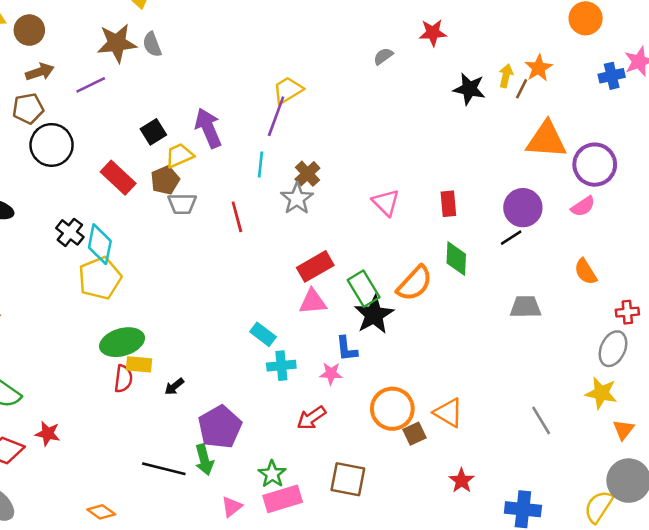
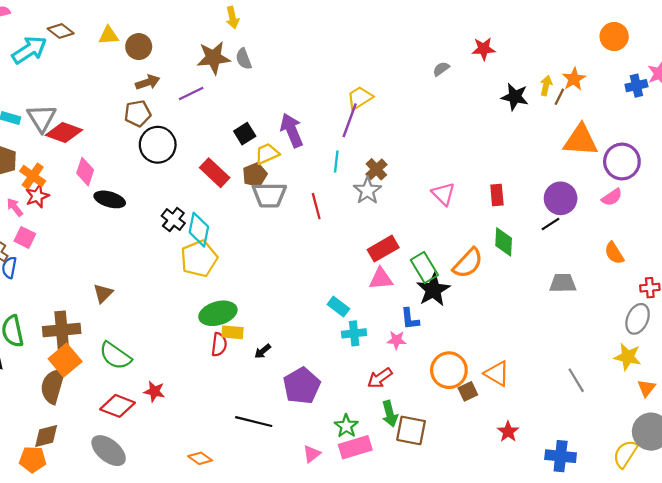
gray trapezoid: (182, 204) -> (269, 195), size x1.4
green arrow: (204, 460) -> (390, 414), moved

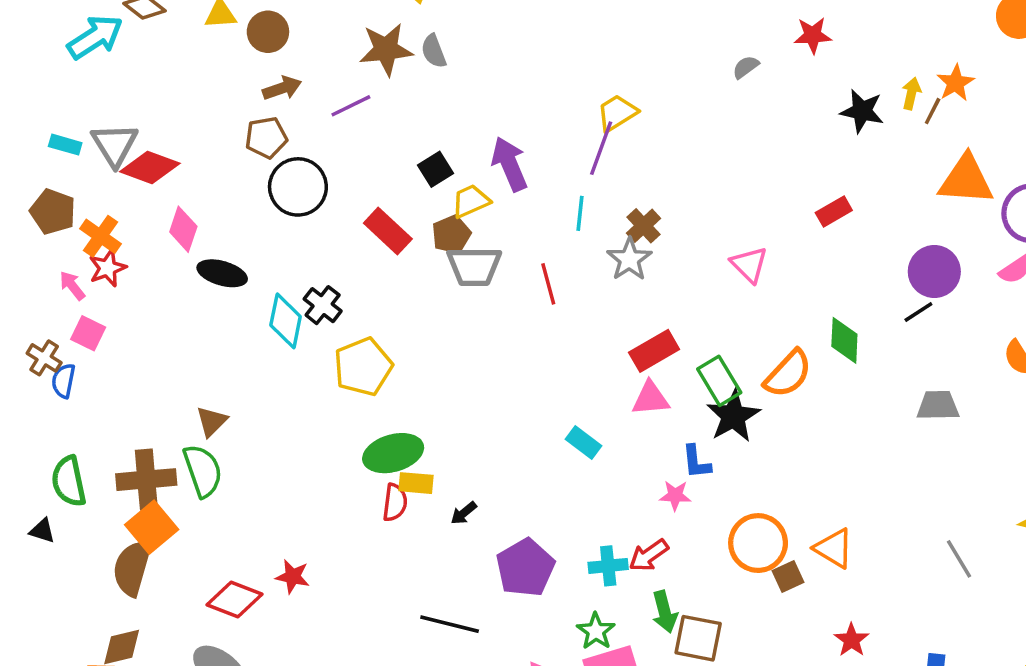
red rectangle: (497, 195) -> (834, 212), moved, turned 65
cyan diamond: (199, 230) -> (286, 321), moved
cyan cross: (354, 333) -> (608, 566), moved
green semicircle: (115, 356) -> (203, 471), moved, turned -144

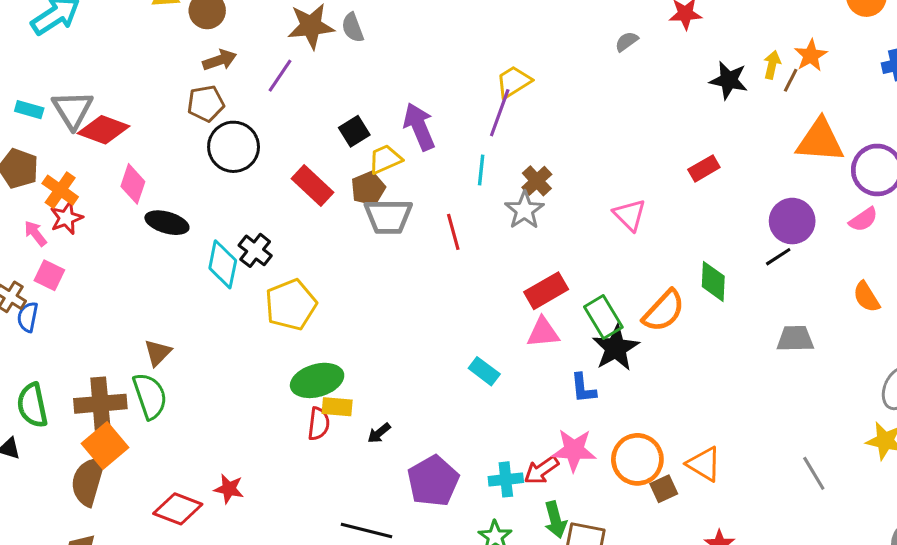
purple line: (351, 106) -> (280, 76), turned -30
pink star: (675, 495) -> (574, 450), moved, size x1.6

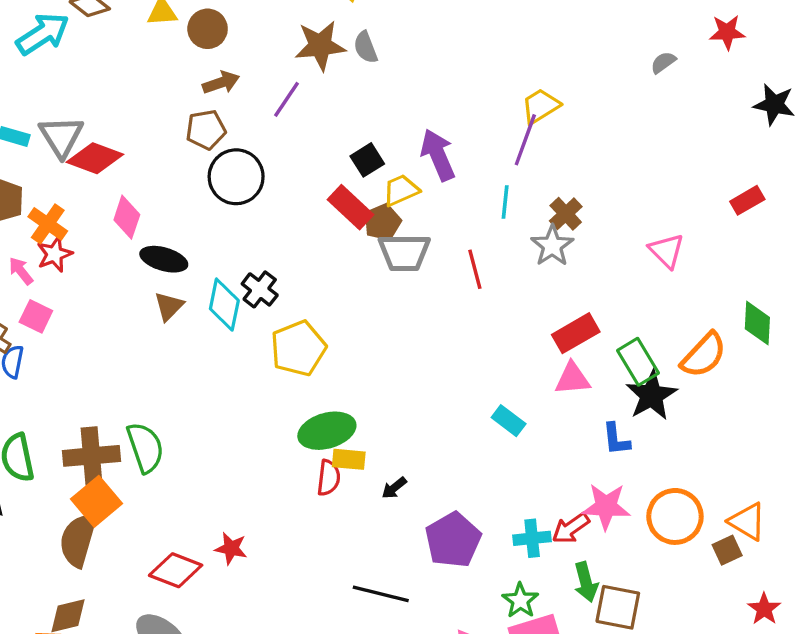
red rectangle: (312, 185) -> (350, 207), moved
brown triangle: (158, 353) -> (169, 306), moved
brown square: (664, 489) -> (727, 550), moved

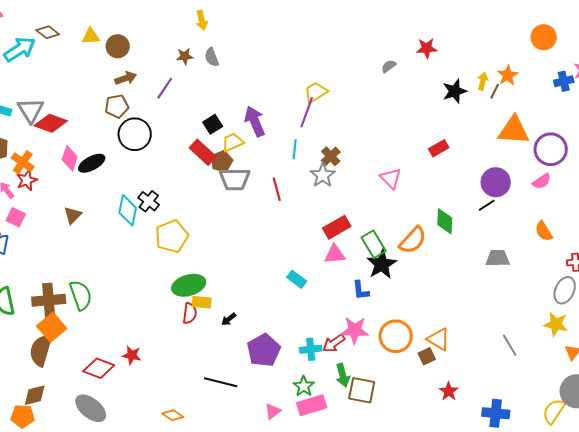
brown star: (320, 46) -> (185, 56), size x0.6
black star: (774, 104) -> (455, 91), turned -30
black ellipse: (164, 259) -> (92, 163), moved, turned -44
brown triangle: (169, 306) -> (73, 215), moved

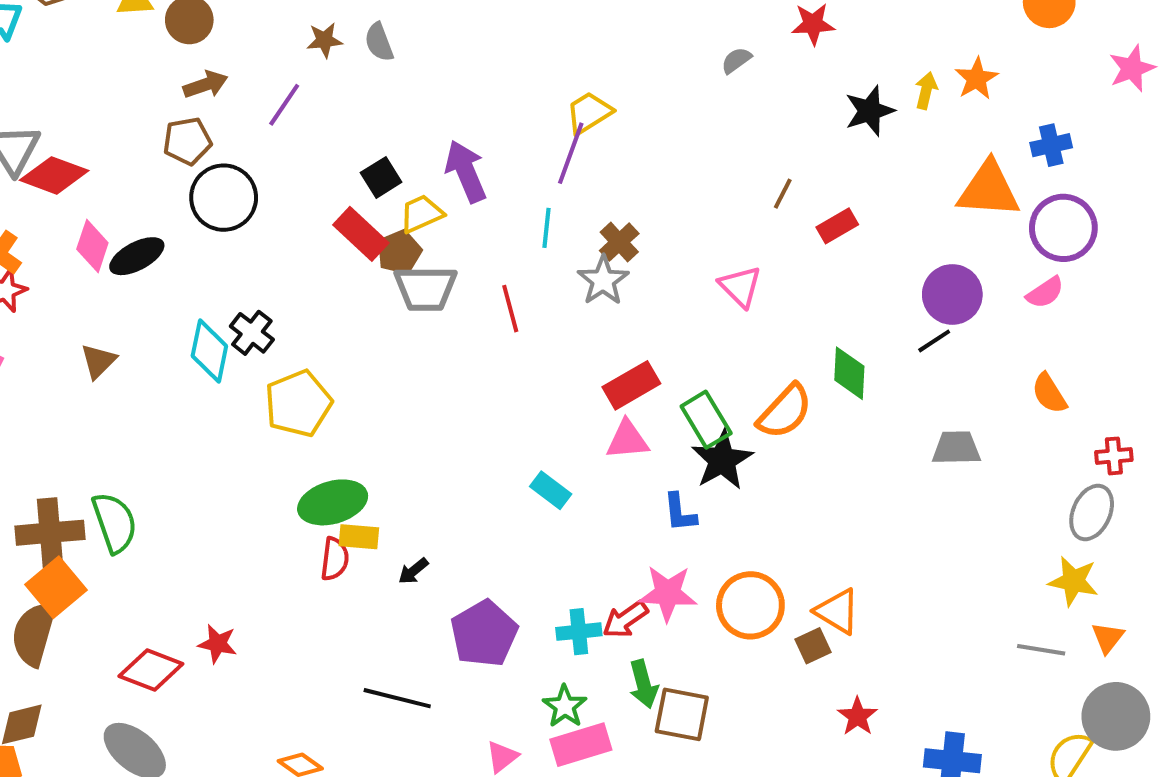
blue cross: (564, 81) -> (1051, 145), moved
brown line: (495, 91) -> (783, 194), moved
gray line: (510, 345) -> (1041, 650), moved, turned -50

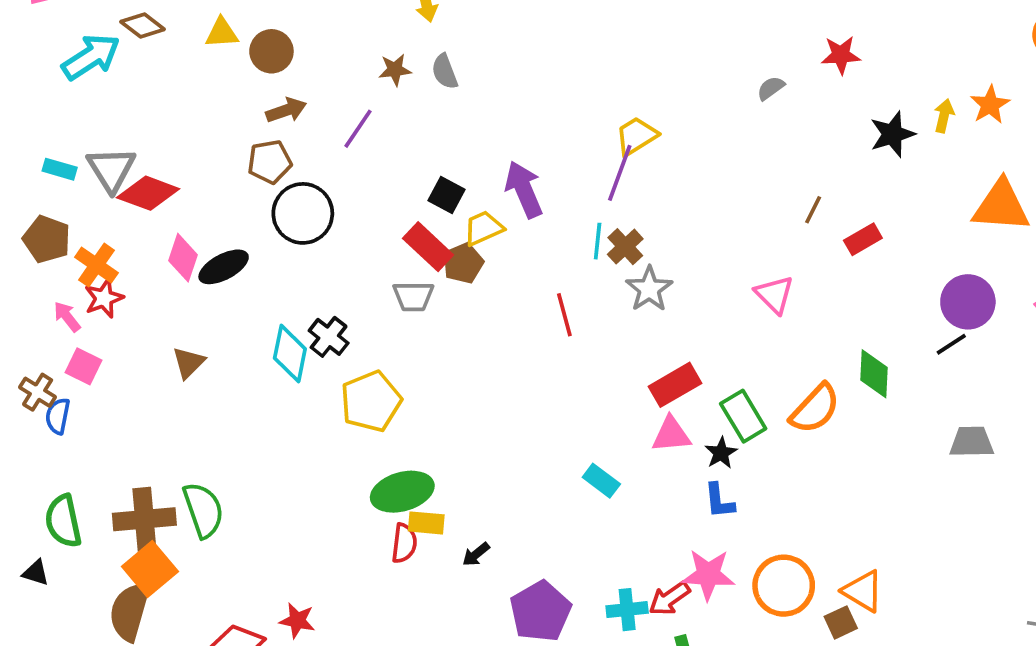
black square: (381, 177) -> (447, 195), turned -30
brown cross: (619, 242) -> (625, 247), moved
gray trapezoid: (425, 288) -> (413, 296), moved, size x0.7
black star: (722, 460) -> (721, 453), moved, size x0.6

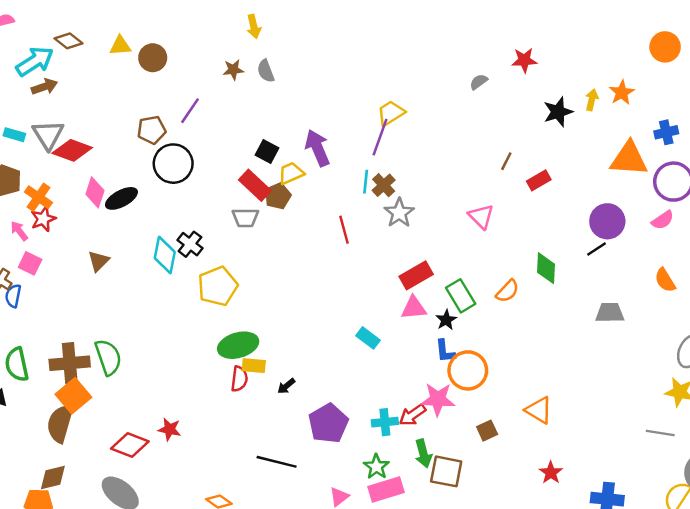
brown arrow: (286, 110) -> (44, 87), moved
purple line: (358, 129) -> (190, 111), moved
orange semicircle: (815, 409) -> (508, 291), size x0.7
orange circle: (784, 586) -> (468, 370), moved
brown square: (841, 622) -> (487, 431), moved

